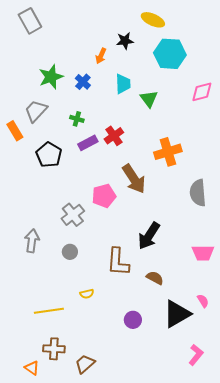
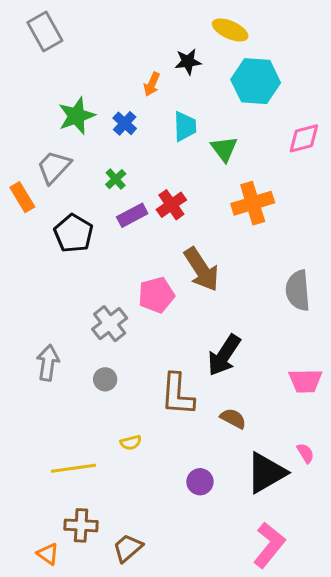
green cross: (77, 119) -> (116, 179), turned 32
orange cross: (168, 152) -> (253, 203), moved
pink L-shape: (196, 355) -> (269, 545), moved, size x1.4

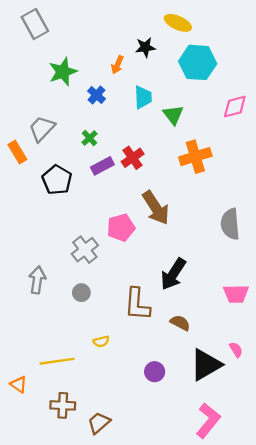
green star: (77, 116) -> (63, 72), moved
orange triangle: (48, 554) -> (19, 384), moved

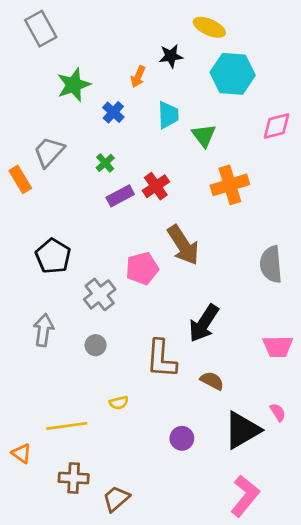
black pentagon: (57, 180) -> (53, 256), moved

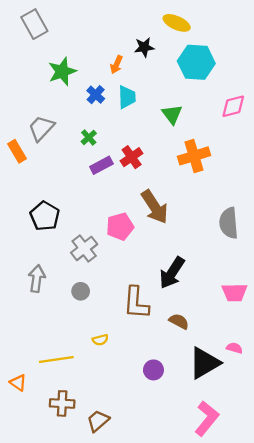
cyan trapezoid: (168, 115) -> (127, 97), moved
pink semicircle: (278, 412) -> (234, 348), turned -42

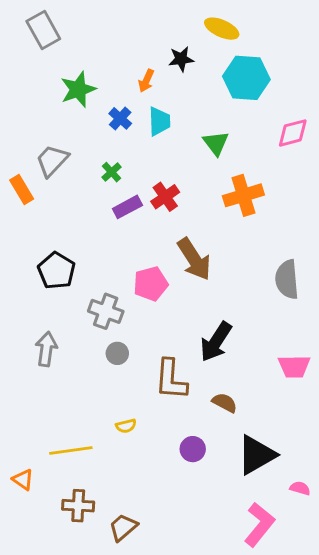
gray cross: (84, 248) -> (106, 311), turned -32
gray circle: (81, 291) -> (117, 353), moved
pink semicircle: (234, 348) -> (300, 488), moved
purple circle: (153, 370) -> (193, 449), moved

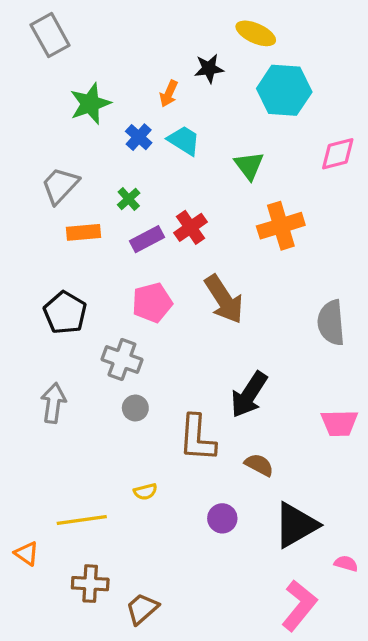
cyan trapezoid: (159, 121) -> (184, 140), turned -56
orange rectangle: (22, 190) -> (83, 232), moved, turned -64
pink pentagon: (151, 284) -> (152, 303), moved

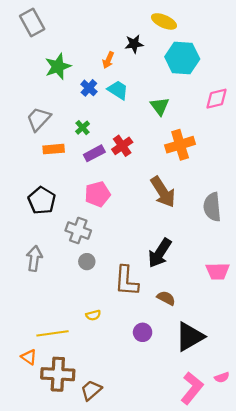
brown arrow: (224, 299) -> (163, 192), moved
orange triangle: (27, 553) -> (29, 357), moved
pink semicircle: (346, 564) -> (222, 377), moved, turned 144
brown cross: (90, 584) -> (58, 374), size x1.4

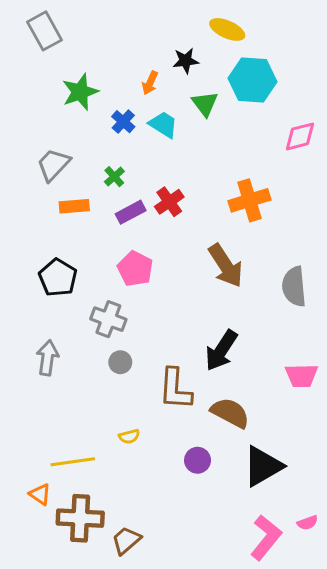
green triangle: (160, 106) -> (205, 104), moved
pink pentagon: (98, 194) -> (135, 269), turned -30
brown semicircle: (166, 298) -> (230, 413), size x1.5

